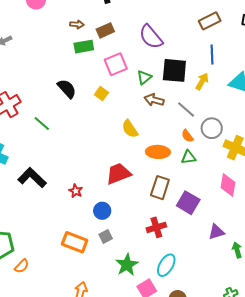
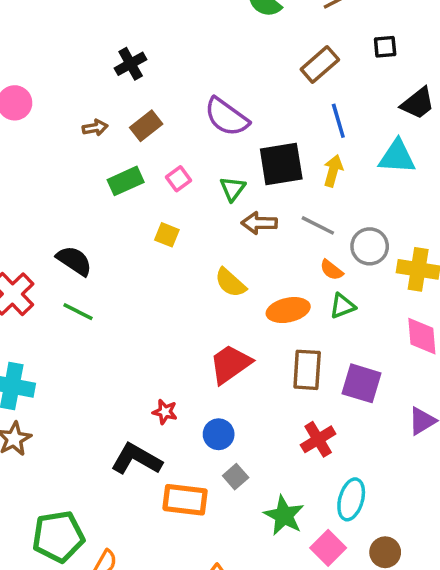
green rectangle: (84, 47) -> (126, 181), moved
pink square: (116, 64) -> (178, 179), size x0.6
black semicircle: (67, 89) -> (74, 261), moved
black L-shape: (32, 178) -> (136, 459), moved

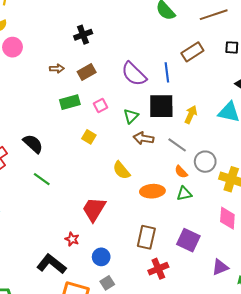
blue line: (338, 121) -> (167, 72), moved
green line: (78, 312) -> (42, 179), moved
red trapezoid: (230, 364) -> (94, 209), moved, turned -32
brown rectangle: (307, 370) -> (146, 237), moved

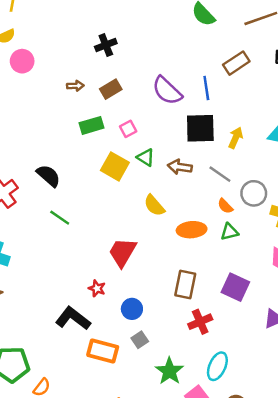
green triangle: (131, 116) -> (146, 157), moved, turned -42
yellow square: (89, 137) -> (115, 166), size x1.6

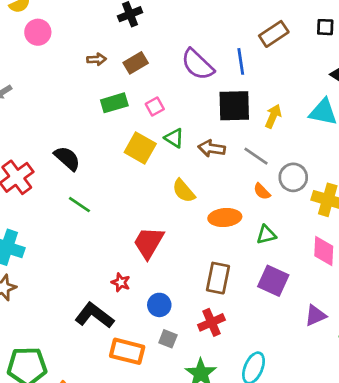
green triangle: (229, 232) -> (266, 235), moved
red cross: (200, 322) -> (211, 322), moved
gray square: (140, 340) -> (168, 339), turned -35

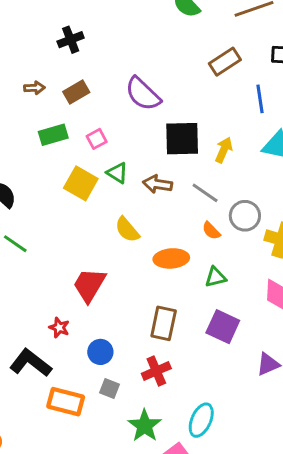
blue line: (241, 61) -> (260, 99), moved

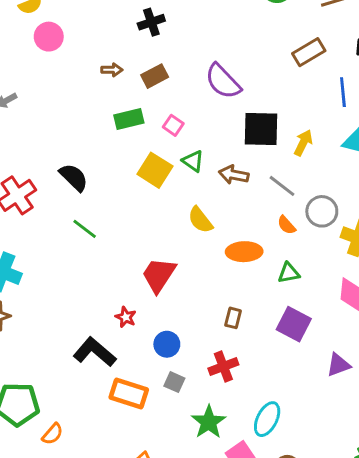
pink square: (97, 139) -> (173, 125), turned -30
brown rectangle: (164, 323) -> (233, 318), size x0.6

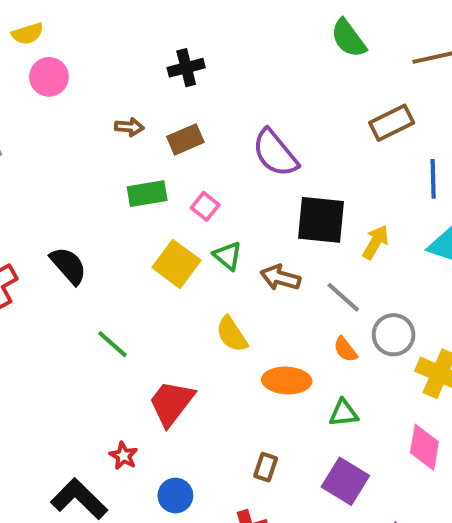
green line: (85, 229) -> (112, 344), moved

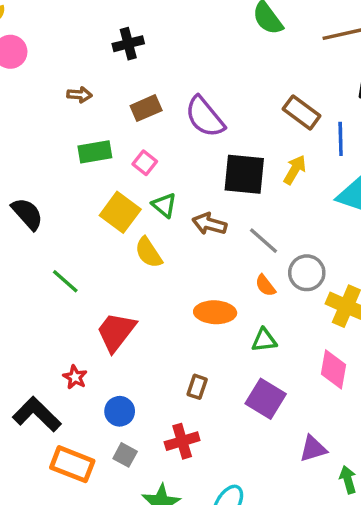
brown rectangle: (392, 123) -> (302, 112), moved, turned 63
brown rectangle: (185, 139) -> (146, 108), moved
yellow arrow: (376, 242) -> (295, 170), moved
yellow semicircle: (232, 334) -> (148, 253), moved

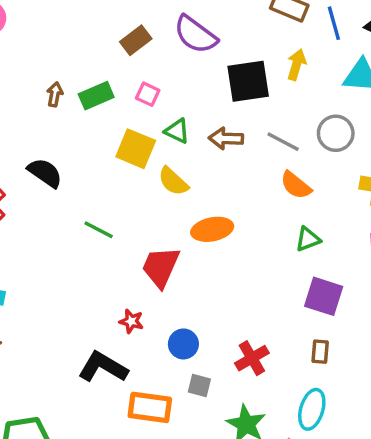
brown arrow: (79, 95) -> (55, 94), moved, turned -70
gray circle: (307, 273) -> (336, 133), moved
orange semicircle: (265, 285) -> (296, 185), size x1.4
orange ellipse: (215, 312) -> (212, 229), moved
brown rectangle: (197, 387) -> (320, 352), moved

